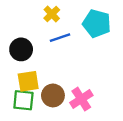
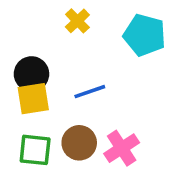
blue line: (60, 38) -> (90, 92), moved
yellow square: (28, 81) -> (33, 99), moved

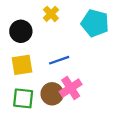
black circle: (31, 74) -> (21, 31), moved
pink cross: (122, 148) -> (71, 88), moved

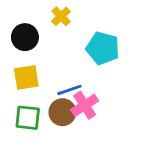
cyan pentagon: (95, 23) -> (103, 48), moved
blue line: (59, 60) -> (69, 90), moved

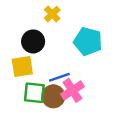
black circle: (25, 37) -> (33, 41), moved
green square: (28, 118) -> (34, 93), moved

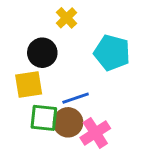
pink cross: (72, 90) -> (95, 133), moved

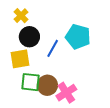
yellow cross: (67, 18) -> (21, 16), moved
blue line: (76, 98) -> (53, 48), moved, turned -42

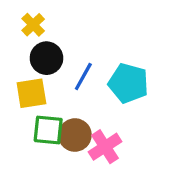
cyan pentagon: (78, 37) -> (128, 83), moved

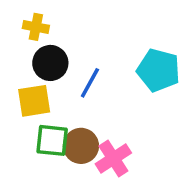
yellow cross: (33, 25) -> (36, 27), turned -35
cyan pentagon: (128, 83) -> (158, 70), moved

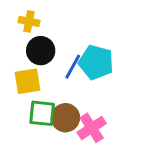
cyan pentagon: (158, 70) -> (96, 62), moved

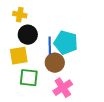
blue line: (73, 67) -> (50, 46), turned -30
brown circle: (65, 118) -> (55, 63), moved

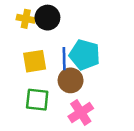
black circle: (28, 35) -> (47, 18), moved
yellow square: (19, 56) -> (35, 61), moved

